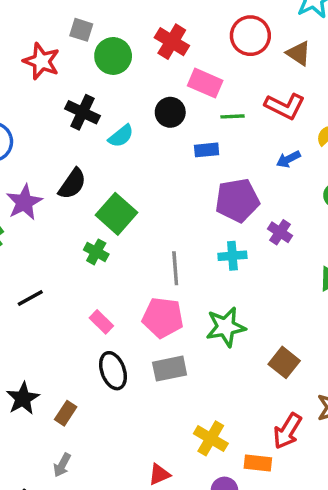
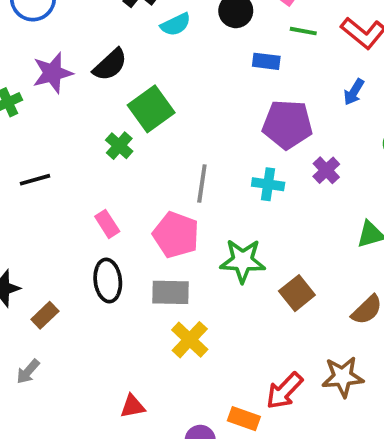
blue arrow: (288, 159) -> (354, 92), turned -45
brown square: (284, 362) -> (297, 293), moved
yellow cross: (211, 438) -> (190, 340), moved

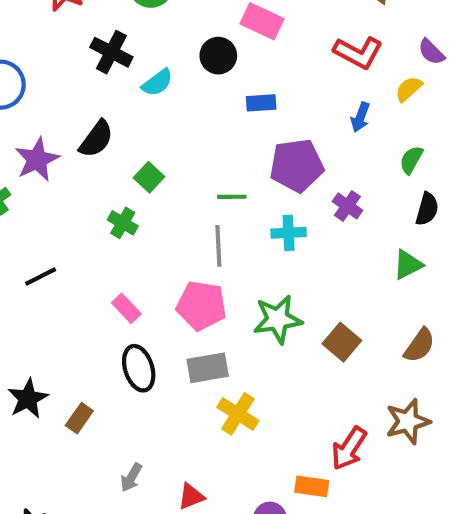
green line: (303, 31) -> (232, 197), moved
green square: (151, 109) -> (149, 177), size x0.6
gray arrow: (28, 372) -> (131, 477), moved

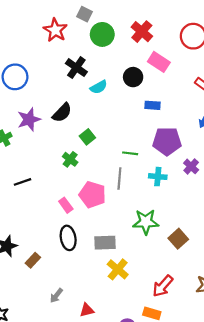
pink pentagon: (201, 306) -> (92, 195), moved
red arrow: (349, 448) -> (163, 286), moved

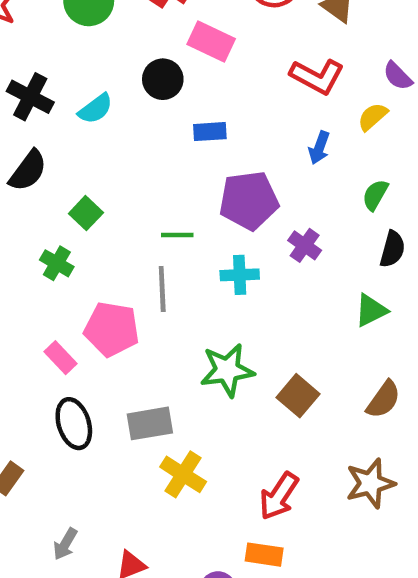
black cross: (76, 68) -> (30, 97), moved

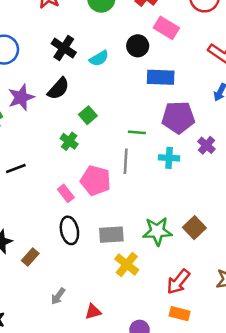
blue rectangle: (210, 132) -> (161, 77), size x1.5
green star: (227, 370) -> (157, 231), moved
orange rectangle: (264, 555) -> (180, 314), moved

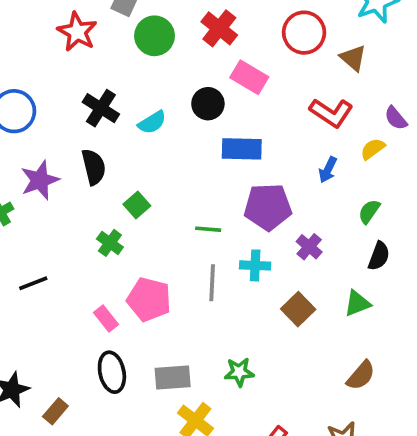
black semicircle: (58, 89) -> (94, 167), turned -55
gray line: (126, 161) -> (212, 283), moved
brown square: (194, 228) -> (298, 309), moved
green star: (157, 231) -> (239, 372), size x0.7

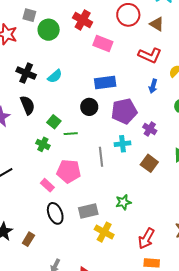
black circle: (208, 104) -> (89, 107), moved
green line: (208, 229) -> (71, 134), moved

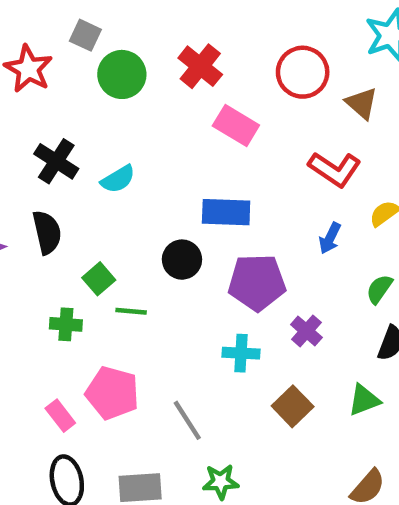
green cross: (43, 144) -> (66, 324), turned -32
gray line: (101, 157) -> (187, 420), moved, turned -36

